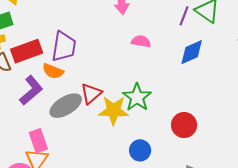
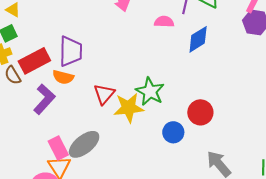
pink semicircle: (141, 41) -> (164, 22), moved
gray ellipse: (66, 106) -> (84, 144), moved
blue circle: (140, 150) -> (173, 132), moved

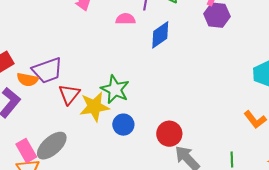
purple trapezoid: (71, 51) -> (47, 70), moved, turned 72
red circle: (200, 112) -> (169, 134), moved
blue circle: (173, 132) -> (123, 125), moved

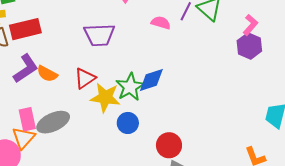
blue diamond: (160, 35) -> (151, 80), moved
purple trapezoid: (47, 70) -> (99, 35), moved
orange semicircle: (27, 80) -> (47, 74), moved

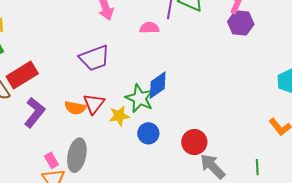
orange semicircle: (47, 74) -> (75, 108), moved
yellow star: (105, 97) -> (119, 116), size x0.7
pink rectangle: (27, 119) -> (51, 160), size x0.7
gray ellipse: (53, 122) -> (77, 155), turned -36

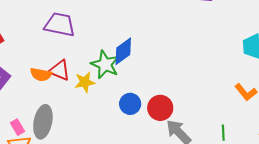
purple trapezoid: (94, 58) -> (60, 25), turned -148
red triangle: (94, 104) -> (59, 70), turned -45
blue circle: (148, 133) -> (130, 104), moved

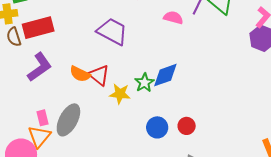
green star: (105, 65) -> (144, 83), size x0.7
red circle: (160, 108) -> (187, 126), moved, size x0.7

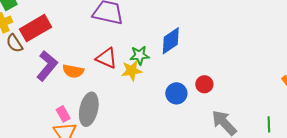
orange semicircle: (80, 74) -> (73, 71), moved
green star: (144, 83) -> (140, 55), moved, turned -30

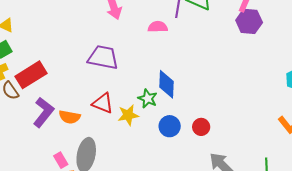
blue diamond: (171, 41) -> (166, 84), turned -52
green star: (140, 55) -> (148, 99), moved, turned 30
blue circle: (176, 93) -> (170, 126), moved

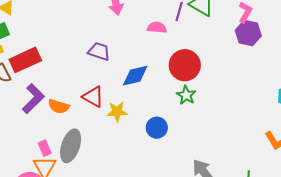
purple trapezoid: (103, 57) -> (99, 51), size x0.7
blue diamond: (166, 84) -> (135, 76), moved, turned 68
green star: (148, 99) -> (186, 95), moved
red circle: (201, 127) -> (185, 65), moved, size x1.8

